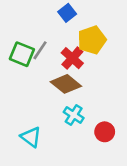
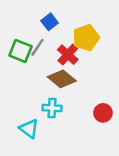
blue square: (67, 13) -> (50, 22), moved
cyan cross: (74, 115) -> (52, 108), moved, turned -30
red circle: (105, 132) -> (103, 113), moved

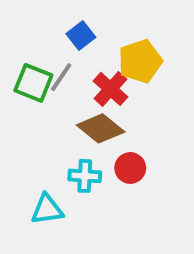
red circle: (103, 113) -> (130, 168), moved
cyan triangle: (29, 129) -> (47, 210), turned -45

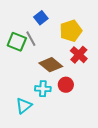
gray line: (61, 77) -> (31, 39), turned -63
red cross: (110, 89) -> (79, 55), moved
cyan triangle: (47, 210) -> (24, 106), turned -30

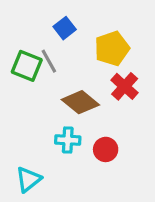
red circle: (66, 85) -> (106, 149), moved
cyan triangle: (24, 106) -> (28, 179), moved

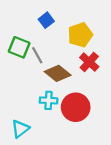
gray line: (49, 61) -> (37, 55), moved
red circle: (106, 149) -> (76, 107), size x1.6

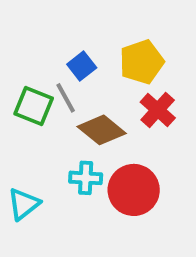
blue square: (46, 20) -> (82, 66), moved
green square: (19, 47) -> (34, 106), moved
cyan triangle: (20, 129) -> (24, 204), moved

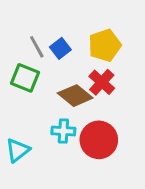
gray line: (66, 98) -> (37, 47), moved
red cross: (158, 110) -> (102, 82), moved

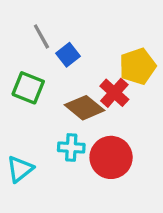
yellow pentagon: (105, 45) -> (138, 66), moved
gray line: (37, 47) -> (41, 36), moved

